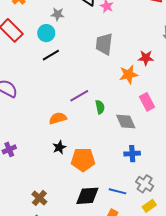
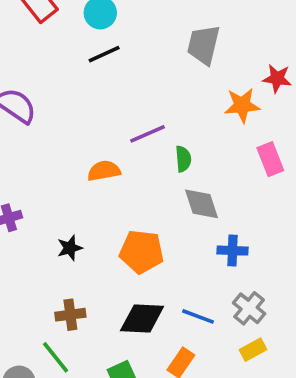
gray diamond: (126, 121) -> (201, 204), moved
black star: (59, 147) -> (70, 248), moved
brown cross: (39, 198) -> (70, 315), moved, turned 35

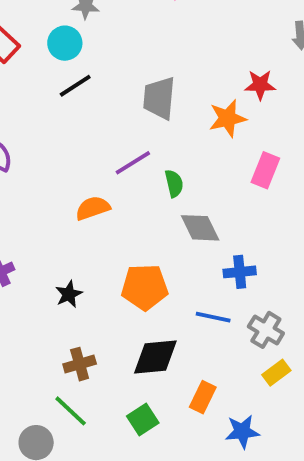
gray trapezoid: (204, 45) -> (159, 98), moved
pink rectangle: (270, 159) -> (265, 170), turned 52
blue line: (198, 316) -> (213, 317), moved

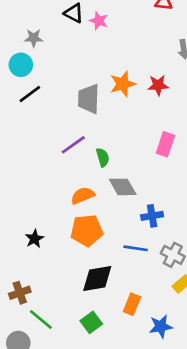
orange star: (228, 118) -> (123, 84), moved
orange semicircle: (93, 208) -> (83, 196), moved
brown cross: (80, 364) -> (20, 293), moved

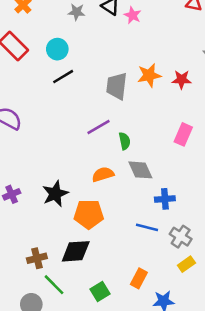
gray star: (34, 38) -> (77, 12), moved
orange pentagon: (87, 230) -> (89, 214), moved
black star: (35, 239) -> (55, 194), moved, size x1.5
black diamond: (97, 278) -> (76, 251), moved

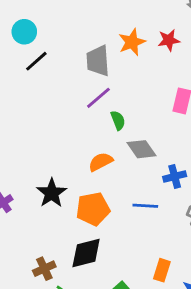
purple line: (99, 127) -> (98, 98), moved
blue line: (147, 227) -> (145, 206), moved

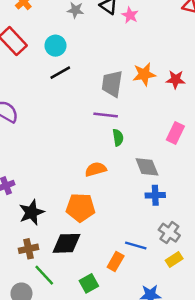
purple line: (98, 98) -> (106, 115), turned 35
gray diamond: (141, 149) -> (147, 167), moved
black star: (52, 193) -> (32, 212), moved
blue line: (145, 206) -> (136, 246), moved
orange rectangle: (162, 270) -> (116, 262), moved

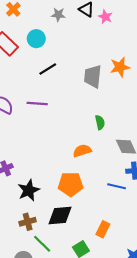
cyan circle: (55, 46) -> (36, 39), moved
purple line: (106, 115) -> (37, 104), moved
blue line: (136, 246) -> (117, 186), moved

